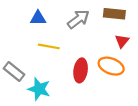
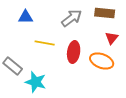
blue triangle: (38, 18) -> (26, 17), moved
red ellipse: (81, 70) -> (74, 52), moved

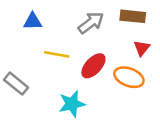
red ellipse: (74, 52) -> (93, 66), turned 35
cyan star: (36, 82) -> (72, 104), moved, turned -30

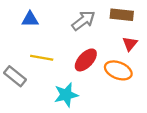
yellow line: (57, 54) -> (42, 58), moved

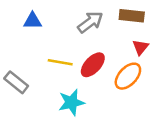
yellow line: (42, 58) -> (60, 62), moved
orange ellipse: (118, 70) -> (128, 76), turned -68

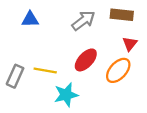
yellow line: (60, 62) -> (45, 70), moved
gray rectangle: (16, 82) -> (15, 76), turned 75

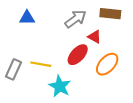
red triangle: (130, 44) -> (94, 37), moved, turned -40
cyan star: (66, 95) -> (60, 86), turned -30

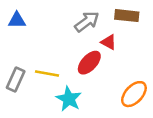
blue triangle: (27, 18) -> (17, 20), moved
orange ellipse: (107, 64) -> (134, 94), moved

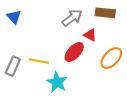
blue triangle: (17, 20) -> (14, 17), turned 49
orange ellipse: (134, 94) -> (111, 58), moved

